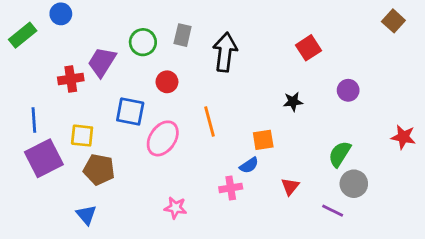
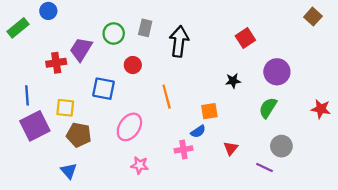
purple circle: (348, 90) -> (277, 72), size x1.5
pink ellipse: (163, 138) -> (129, 127), moved
green semicircle: (340, 154) -> (268, 108), moved

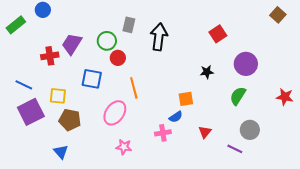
green circle: (114, 33) -> (107, 41), moved
blue line: (27, 95) -> (24, 85), turned -60
orange line: (167, 97) -> (134, 88), moved

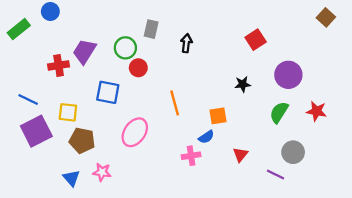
black arrow: (159, 37) -> (186, 43), size x0.6
orange line: (134, 88) -> (175, 103), moved
red star: (285, 97) -> (317, 111), moved
pink star: (124, 147) -> (102, 172), moved

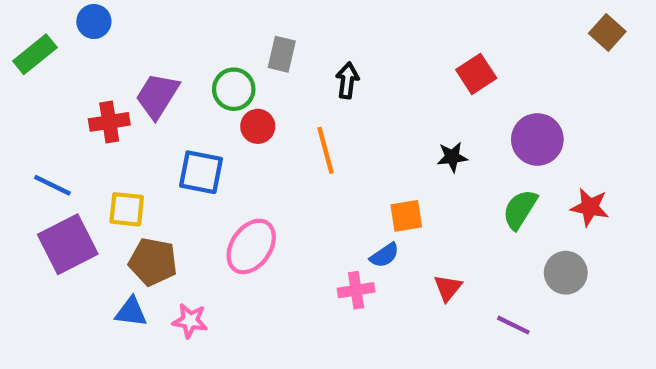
orange line: (175, 103) -> (325, 150), moved
gray circle: (293, 152) -> (566, 273), moved
blue triangle: (71, 178) -> (131, 312), moved, turned -42

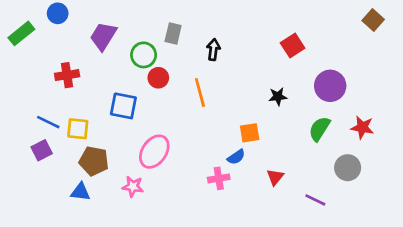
purple trapezoid: (157, 96) -> (103, 36), moved
blue line: (52, 185) -> (48, 122), moved
purple square: (68, 244) -> (42, 150), size x0.6
pink star: (190, 321) -> (133, 186), moved

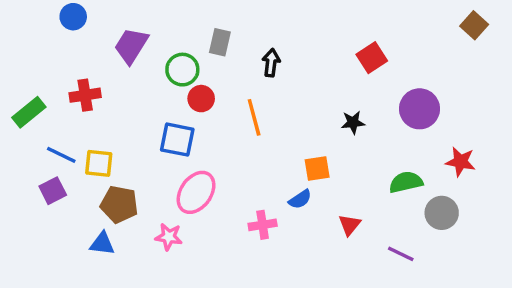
green rectangle: (21, 33) -> (29, 112), moved
blue square: (123, 106) -> (177, 140), moved
green semicircle: (319, 129) -> (406, 182), moved, turned 45
pink cross: (219, 178) -> (263, 225), moved

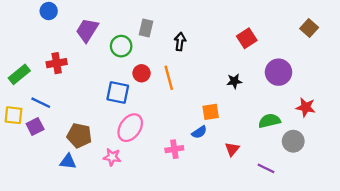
brown square: (474, 25) -> (309, 28), moved
red circle: (201, 99) -> (142, 73), moved
yellow square: (99, 163) -> (14, 115), moved

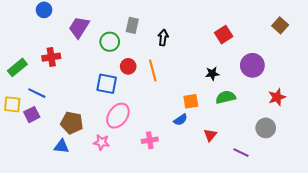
red star: (306, 107) -> (277, 97), turned -30
green semicircle: (269, 121) -> (226, 97), moved
pink cross: (174, 149) -> (150, 140), moved

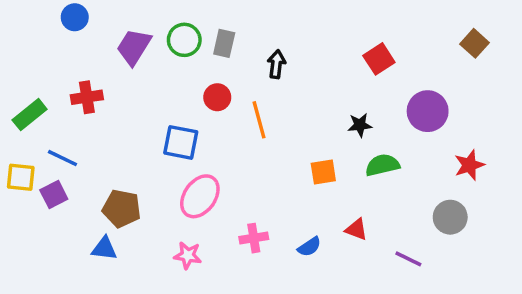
green circle: (110, 42) -> (184, 40), moved
red circle: (128, 66) -> (217, 97), moved
blue semicircle: (181, 120) -> (309, 247), moved
red triangle: (210, 135) -> (356, 229), turned -48
pink star: (101, 142) -> (188, 255), moved

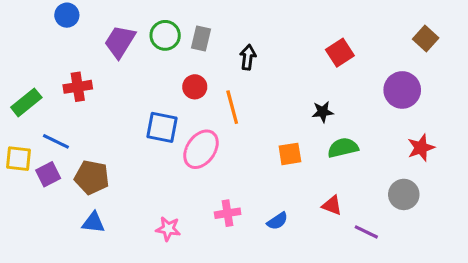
purple circle: (428, 111) -> (402, 90), moved
pink ellipse: (200, 196) -> (201, 149), moved
brown pentagon: (122, 208) -> (92, 177), moved
red triangle: (356, 229) -> (332, 205), moved

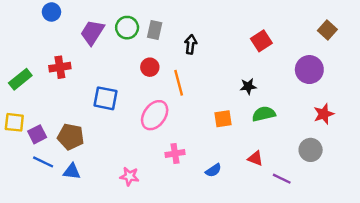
blue square: (162, 127) -> (105, 98), moved
blue line: (56, 141) -> (43, 162), moved
pink cross: (228, 213) -> (175, 154), moved

